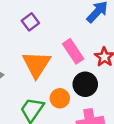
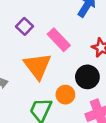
pink rectangle: (73, 51) -> (59, 40), moved

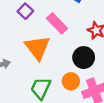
orange circle: (65, 95) -> (71, 81), moved

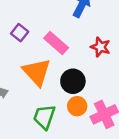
black circle: (84, 58) -> (73, 81), moved

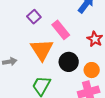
orange circle: (77, 106) -> (92, 70), moved

